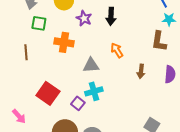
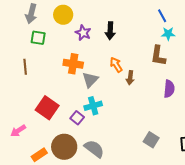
orange cross: (64, 42) -> (73, 64), moved
gray triangle: (91, 65) -> (90, 80), turned -42
brown arrow: (141, 71) -> (130, 78), moved
pink arrow: (19, 116) -> (18, 131), turned 98

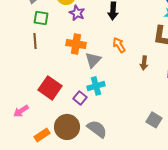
purple star: (83, 33) -> (77, 13), moved
brown line: (25, 67) -> (35, 41), moved
brown arrow: (130, 78) -> (144, 63), moved

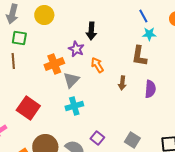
purple star: (77, 13) -> (76, 49), moved
orange cross: (76, 44) -> (54, 64), turned -30
purple square: (80, 98) -> (97, 138), moved

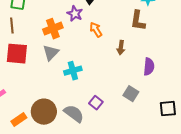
gray triangle: (71, 80) -> (51, 53), moved
purple semicircle: (150, 89) -> (149, 67), moved
red square: (28, 108) -> (17, 54), moved, turned -30
gray square: (132, 140) -> (131, 94), moved

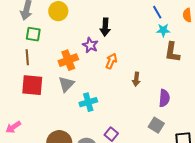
brown L-shape: (138, 21) -> (172, 52), moved
orange arrow: (96, 30) -> (111, 61), turned 56
gray square: (131, 94) -> (156, 125), moved

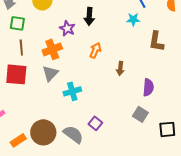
cyan star: (163, 30) -> (133, 19), moved
purple star: (90, 45) -> (67, 28), moved
brown line: (27, 57) -> (21, 47), moved

